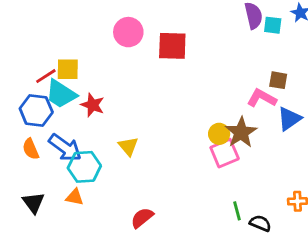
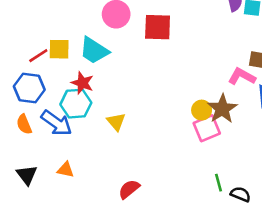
cyan trapezoid: (61, 94) -> (94, 50), moved
cyan hexagon: (84, 167) -> (76, 104), moved

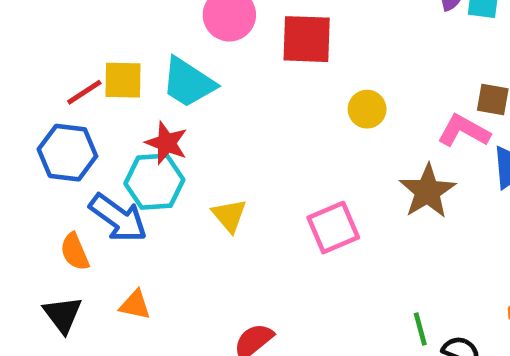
yellow circle: (202, 110) -> (367, 109), moved
orange semicircle: (24, 124) -> (75, 252), moved
pink square: (207, 128) -> (333, 228), moved

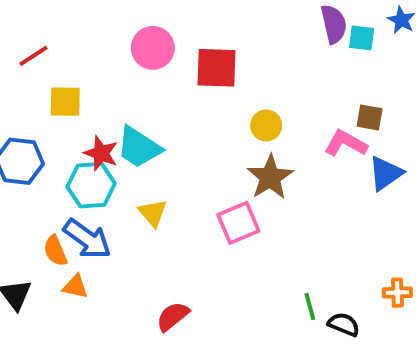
cyan trapezoid: (188, 83) -> (139, 147), moved
red line: (84, 92) -> (33, 56), moved
brown star: (427, 191) -> (270, 177), moved
blue arrow: (118, 218) -> (87, 239), moved
orange semicircle: (75, 252) -> (55, 251), moved

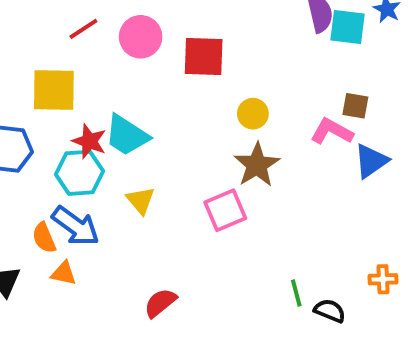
cyan square: (362, 38) -> (347, 27), size x1.4
red line: (33, 56) -> (83, 29), moved
yellow square: (65, 102) -> (54, 90), size x1.4

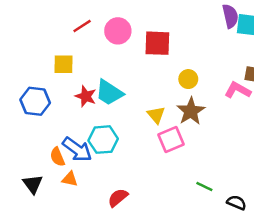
yellow square: (54, 90) -> (64, 64), size x0.7
cyan hexagon: (79, 173) -> (103, 140), moved
yellow triangle: (141, 200) -> (156, 115), moved
green line: (296, 293) -> (204, 187), moved, turned -49
red semicircle: (160, 303) -> (118, 198), moved

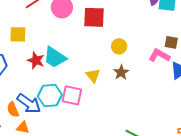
brown star: (191, 111) -> (121, 72), size x0.7
pink square: (171, 140) -> (72, 95), moved, turned 35

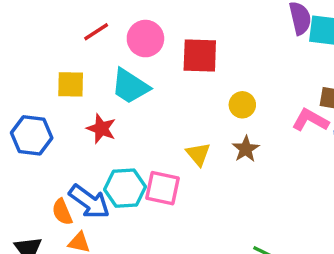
cyan trapezoid: (55, 57) -> (130, 86), moved

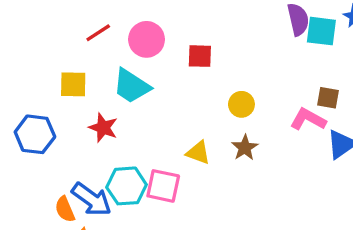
red square: (200, 56) -> (200, 56), size x0.7
yellow triangle: (198, 154) -> (198, 153), turned -30

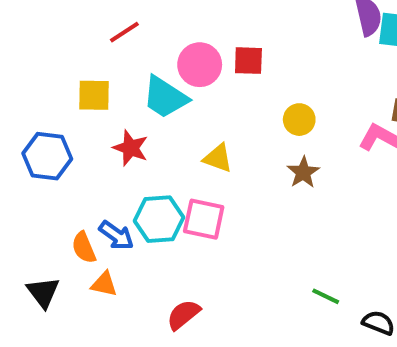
pink circle: (147, 39) -> (200, 65), moved
yellow triangle: (198, 153) -> (218, 158), moved
blue arrow: (92, 199) -> (116, 235), size x0.7

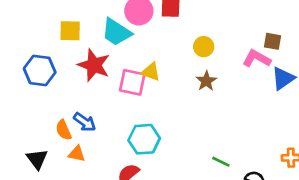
red star: (131, 148) -> (94, 65), size x1.4
cyan hexagon: (159, 219) -> (144, 139), moved
pink square: (204, 219) -> (132, 82), moved

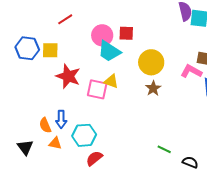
cyan trapezoid: (116, 32) -> (109, 51), moved
yellow circle: (204, 47) -> (151, 62), size x1.6
blue hexagon: (40, 70) -> (27, 48), moved
blue arrow: (85, 122) -> (61, 119), turned 54
cyan hexagon: (144, 139) -> (84, 135), moved

